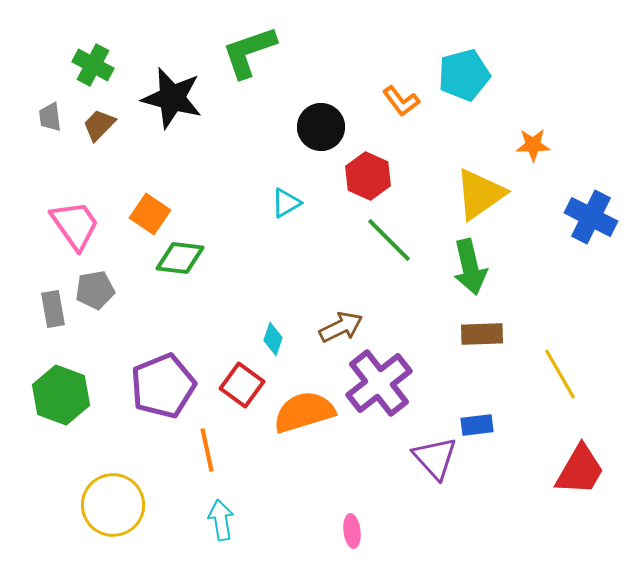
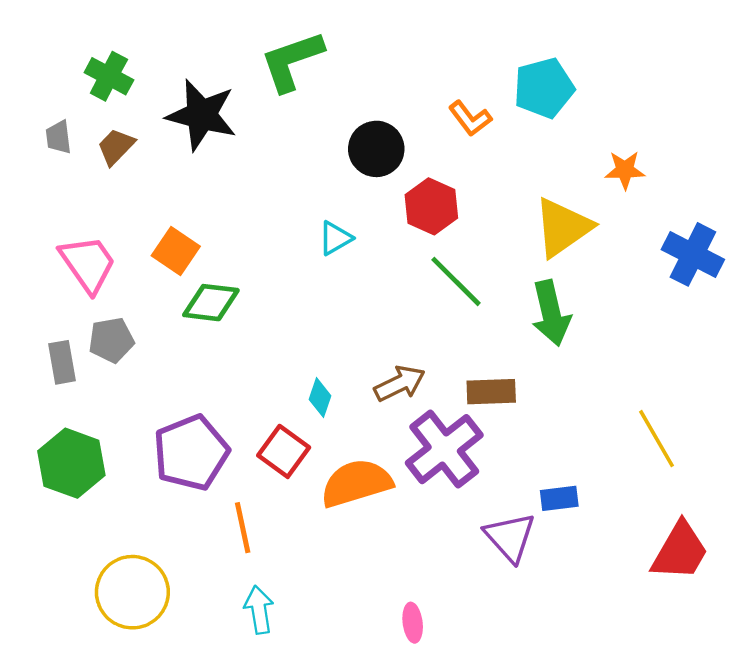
brown rectangle: (482, 334) -> (491, 392), moved

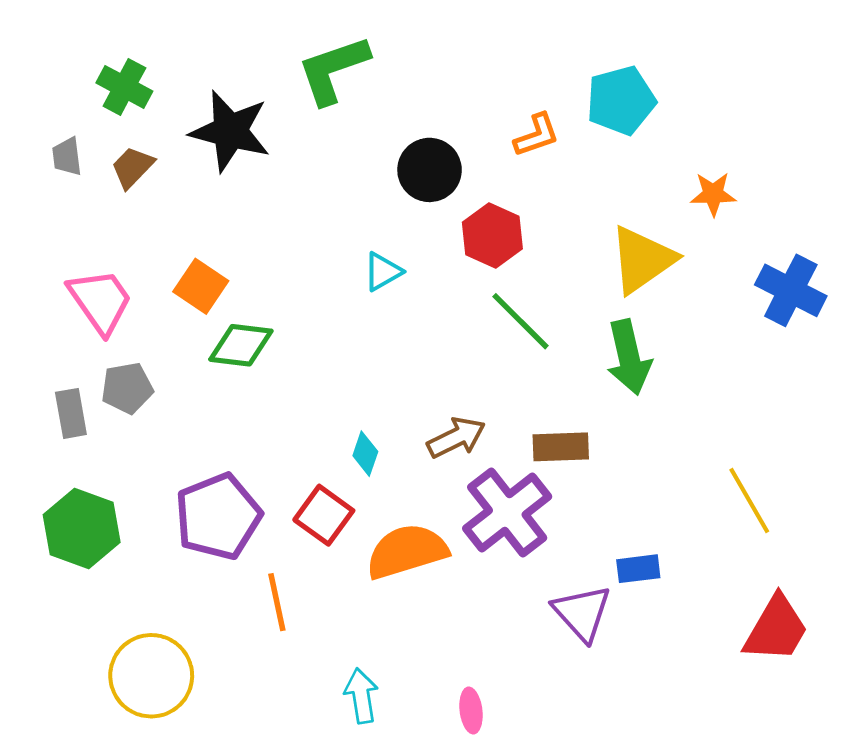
orange L-shape: (470, 118) -> (537, 135), turned -72
cyan arrow: (259, 610) -> (361, 696), moved

